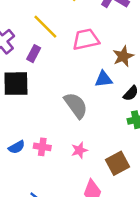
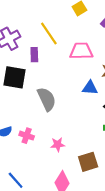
purple rectangle: (34, 54) -> (34, 55), turned -40
gray semicircle: (76, 105) -> (47, 99), moved

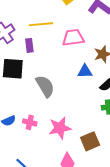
yellow line: (49, 34) -> (41, 24), turned -55
pink star: (58, 144) -> (60, 128), size x1.6

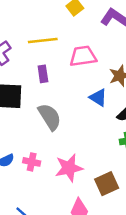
purple rectangle: (29, 45) -> (43, 74), moved
blue triangle: (85, 71) -> (98, 98), turned 35

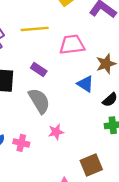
purple rectangle: (43, 74) -> (39, 69), moved, turned -49
pink star: (69, 168) -> (56, 132), moved, size x0.6

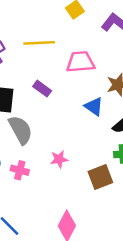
gray semicircle: (39, 101) -> (21, 130), moved
brown square: (91, 165) -> (100, 177), moved

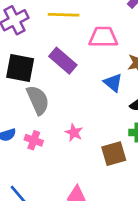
purple rectangle: (42, 89) -> (63, 61), size x1.5
pink star: (59, 159) -> (74, 133), turned 30

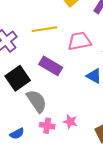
black square: (20, 68) -> (18, 78), turned -35
pink cross: (34, 140) -> (47, 126), moved

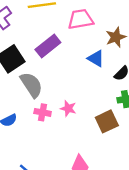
purple rectangle: (51, 66) -> (48, 46), turned -70

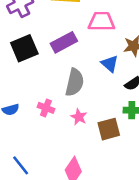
gray semicircle: (31, 85) -> (75, 82), moved, turned 36
pink star: (68, 108) -> (79, 117), moved

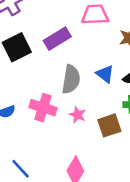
blue triangle: (110, 64) -> (105, 74), moved
pink cross: (46, 108) -> (43, 108), size x1.5

